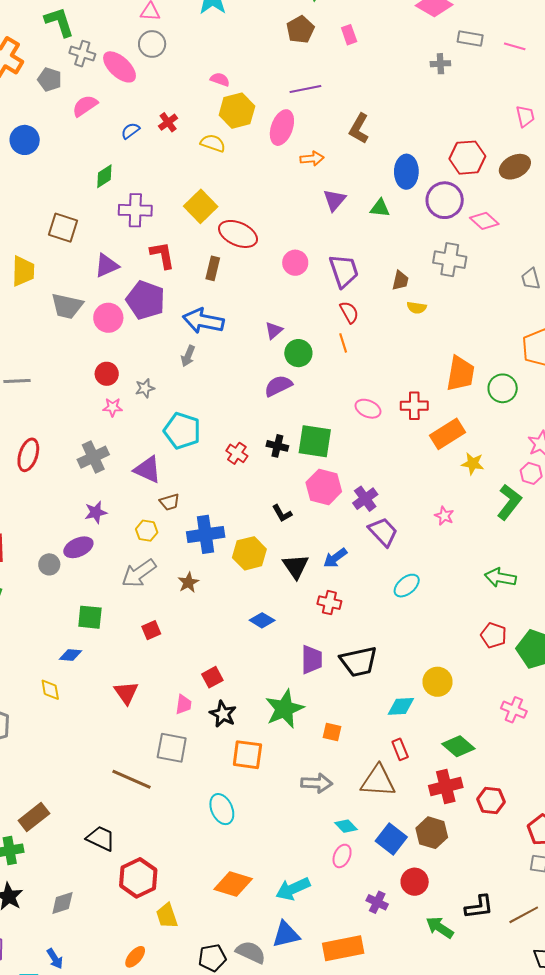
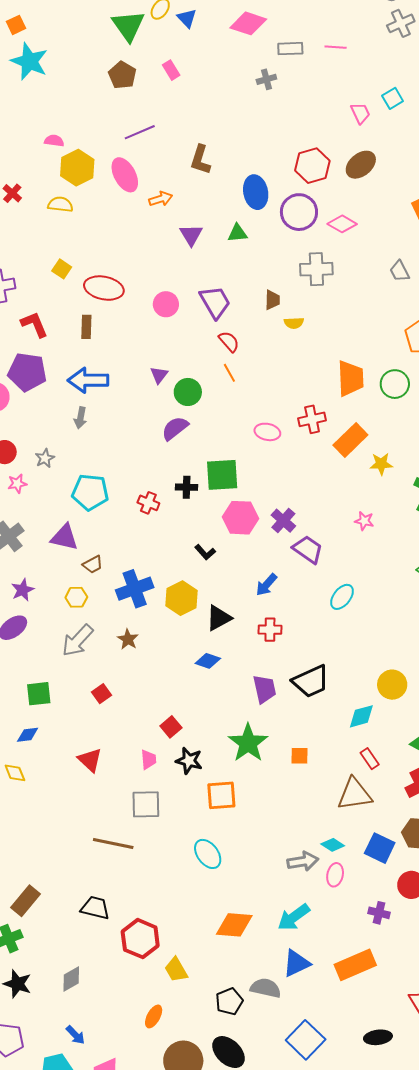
pink ellipse: (282, 128) -> (125, 175), turned -36
yellow square: (201, 206) -> (62, 269), size x0.6
black triangle: (296, 566) -> (219, 618), moved, turned 48
gray arrow: (317, 783) -> (303, 861), moved

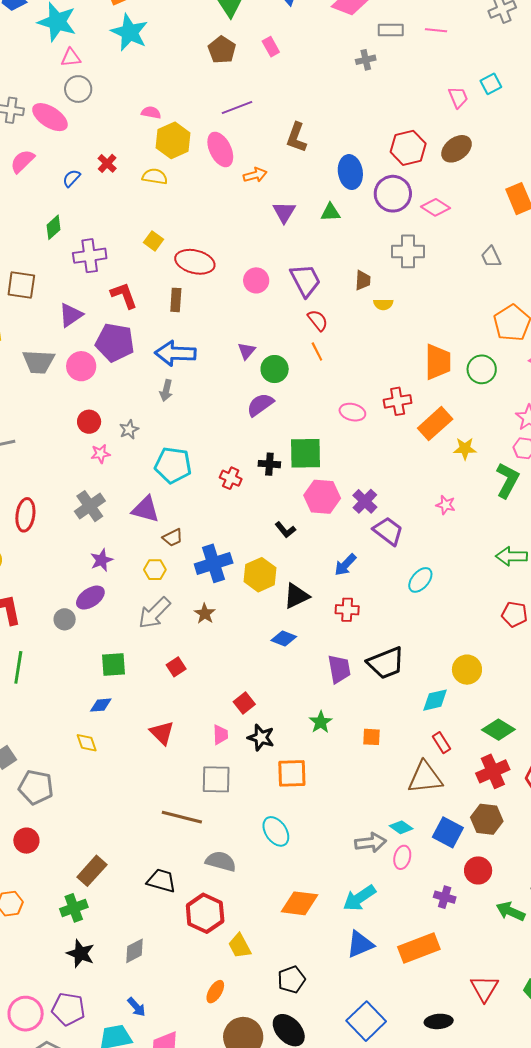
green star: (248, 743) -> (321, 722), size x0.6
gray semicircle: (266, 988) -> (221, 861), moved

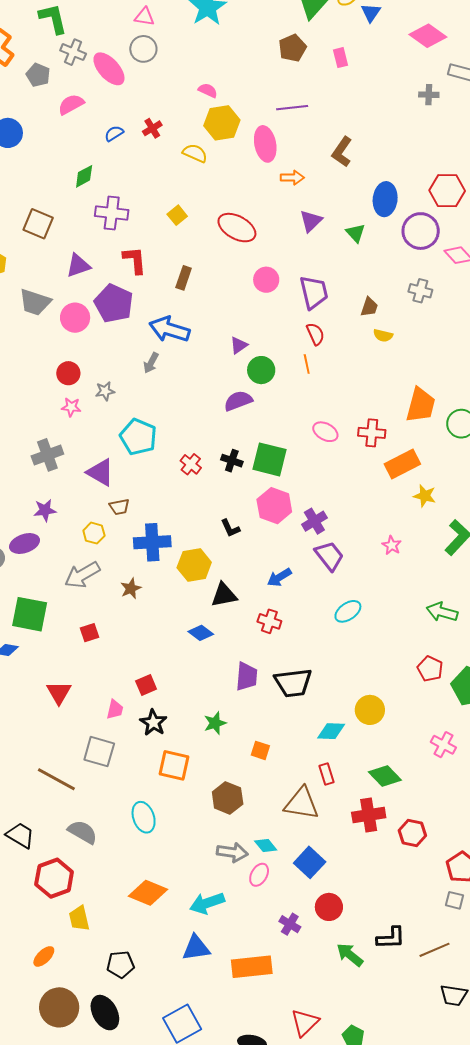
green triangle: (330, 212) -> (356, 233), turned 35
gray cross: (408, 251) -> (420, 291), size x0.7
red ellipse: (195, 262) -> (237, 228), moved
green square: (114, 664) -> (30, 614), size x1.4
brown hexagon: (487, 819) -> (228, 798), moved

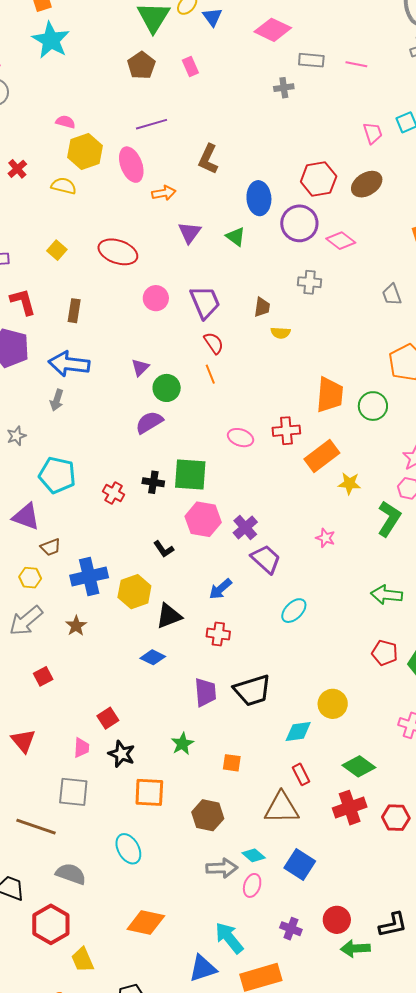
cyan arrow: (207, 903) -> (229, 938), moved, turned 80
red circle: (329, 907) -> (337, 920), moved
green arrow: (350, 955) -> (355, 948), turned -32

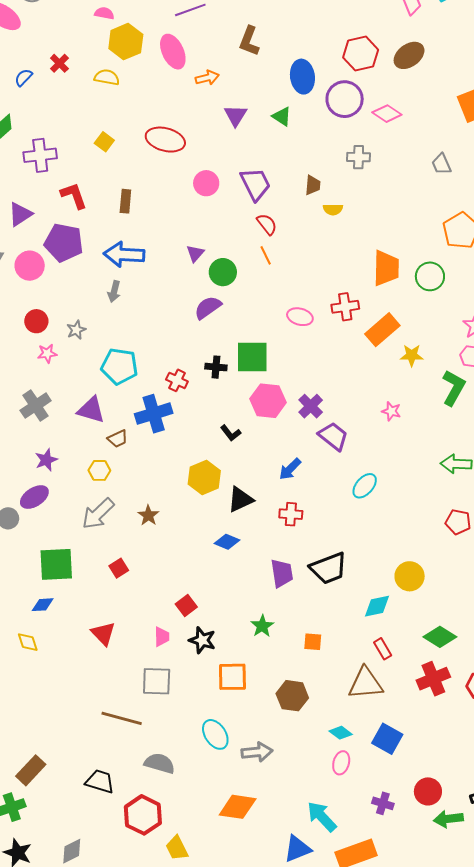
blue cross: (89, 576) -> (154, 414), moved
gray arrow: (222, 868) -> (257, 752), moved

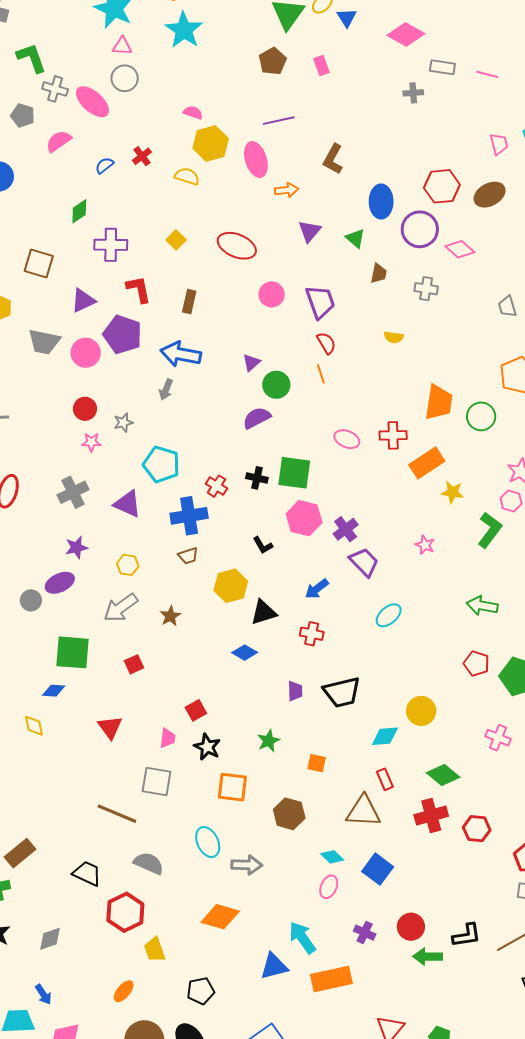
brown trapezoid: (313, 185) -> (379, 273), moved
brown trapezoid: (118, 439) -> (188, 556), moved
purple trapezoid: (282, 573) -> (295, 691), size x0.7

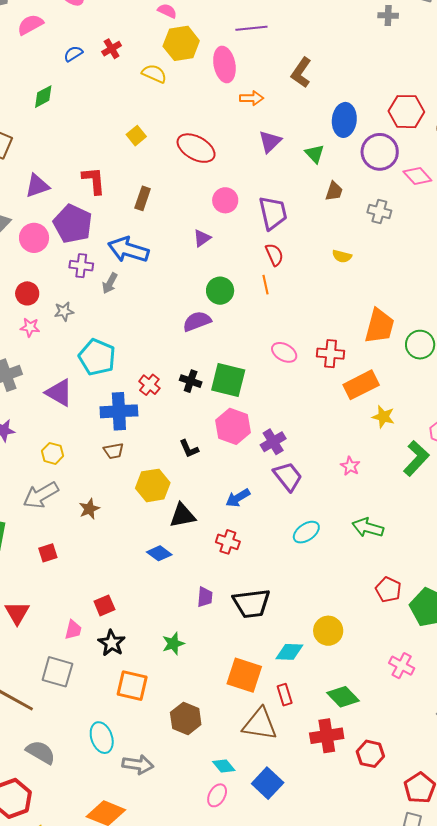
purple cross: (111, 245) -> (81, 266), moved, size x0.7
purple triangle: (251, 363) -> (202, 238), moved
green arrow: (482, 606) -> (368, 528), moved
orange square: (317, 763) -> (244, 675), moved, size x1.8

